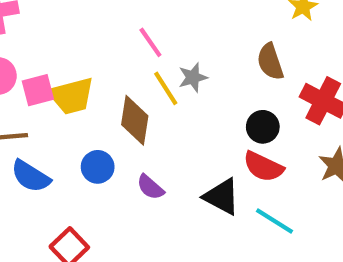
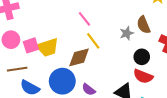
gray star: (193, 77) -> (127, 33), moved
brown diamond: (135, 120) -> (79, 57), turned 70
blue circle: (98, 167) -> (62, 81), size x1.6

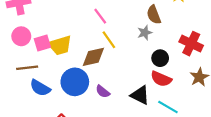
brown semicircle: (144, 25) -> (154, 15), moved

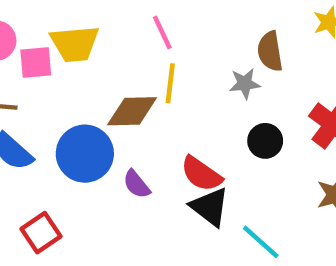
yellow line: (109, 40) -> (170, 83), turned 30
yellow trapezoid: (60, 45) -> (75, 44), moved
red semicircle: (161, 79) -> (201, 174), moved

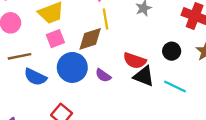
pink square: (36, 62) -> (55, 39), moved
black circle: (265, 141) -> (172, 51), moved

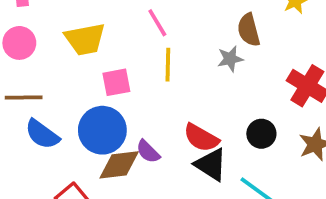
pink square: (55, 39) -> (116, 82), moved
brown diamond: (90, 39) -> (119, 165), moved

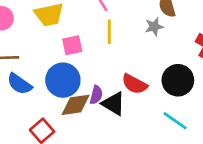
black circle: (261, 134) -> (178, 80), size x1.5
purple semicircle: (148, 152) -> (96, 95), turned -120
black triangle: (211, 165) -> (113, 104), moved

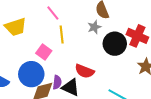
pink square: (72, 45) -> (44, 52), moved, turned -35
black circle: (178, 80) -> (115, 44), moved

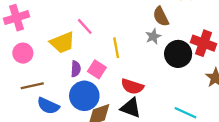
pink line: (53, 13) -> (85, 26), moved
red semicircle: (85, 71) -> (132, 86), moved
purple semicircle: (57, 82) -> (76, 69), moved

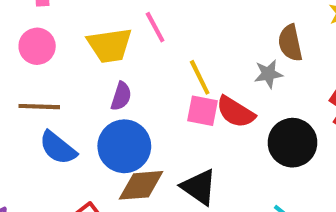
yellow line: (116, 48) -> (200, 77), turned -30
black circle: (178, 54) -> (293, 143), moved
pink square: (97, 69) -> (202, 111), moved, turned -36
red semicircle: (132, 86) -> (236, 112), moved

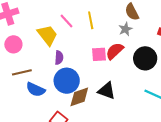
yellow trapezoid: (110, 45) -> (47, 35), turned -105
yellow line: (200, 77) -> (91, 20), moved, turned 30
red semicircle: (236, 112) -> (115, 51), turned 120

